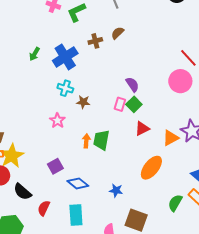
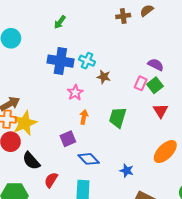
blue cross: (65, 57) -> (60, 61), moved, turned 35
purple semicircle: (132, 84) -> (156, 65), turned -35
red triangle: (142, 129) -> (161, 111), turned -42
orange arrow: (86, 141) -> (84, 117), moved

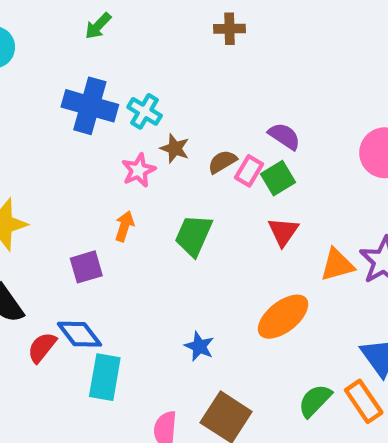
brown semicircle: (147, 11) -> (222, 162), moved
pink star: (75, 93) -> (139, 170), moved
blue diamond: (89, 159) -> (79, 334), moved

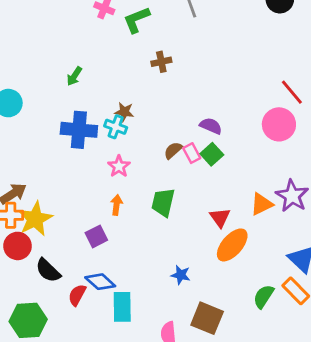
brown star: (175, 148) -> (124, 112), moved
pink rectangle: (249, 171) -> (192, 153), turned -48
red triangle: (283, 232) -> (220, 218), moved

